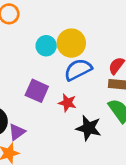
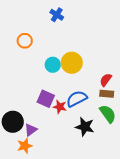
blue semicircle: (78, 70) -> (77, 99), moved
red star: (67, 103) -> (60, 107), moved

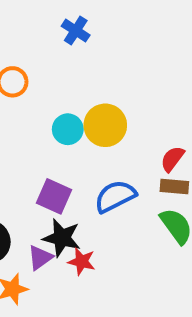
red star: (60, 107) -> (82, 261), moved
black star: (85, 127) -> (62, 238), moved
purple triangle: (31, 130) -> (40, 258), moved

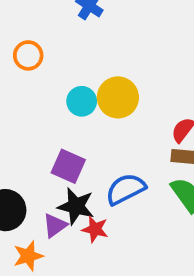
blue semicircle: (115, 196) -> (126, 189), moved

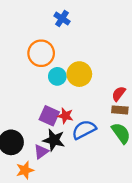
orange circle: (28, 55) -> (41, 53), moved, size x1.5
red star: (95, 229) -> (65, 116), moved

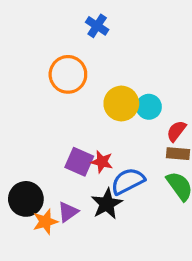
cyan circle: (57, 76) -> (149, 107), moved
black star: (54, 140) -> (107, 204), moved, turned 30
orange star: (25, 170) -> (45, 222), moved

